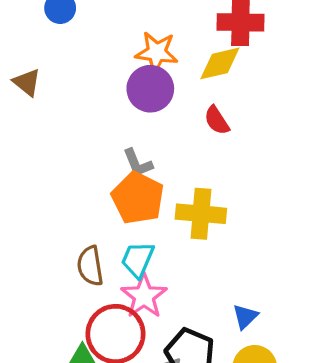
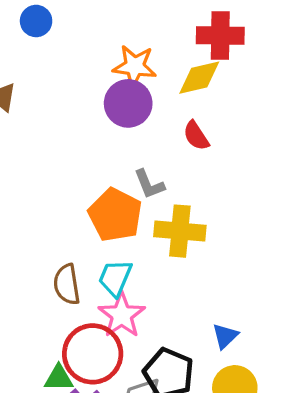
gray L-shape: (138, 163) -> (149, 184), moved

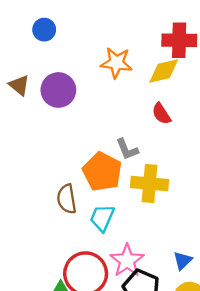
purple circle: (128, 103) -> (58, 90), moved
brown semicircle: (67, 284) -> (67, 199), moved
pink star: (122, 315) -> (127, 261), moved

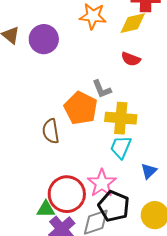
red semicircle: (161, 114) -> (131, 59), turned -36
cyan trapezoid: (102, 218) -> (121, 147), moved
blue triangle: (183, 261) -> (149, 171), moved

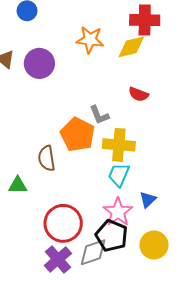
red semicircle: (131, 59) -> (138, 94), moved
pink star: (102, 183) -> (118, 212), moved
green triangle: (46, 209) -> (18, 185), moved

